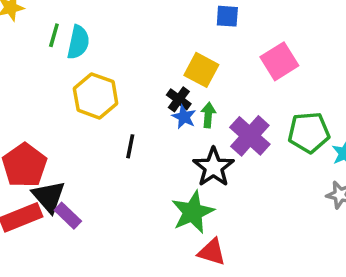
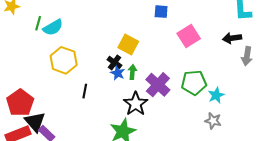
blue square: (227, 16) -> (161, 12), moved
cyan semicircle: (78, 42) -> (53, 27), turned 48
pink square: (279, 61) -> (189, 36), moved

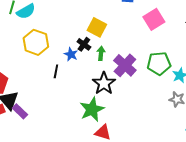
blue star: (118, 73) -> (71, 54), moved

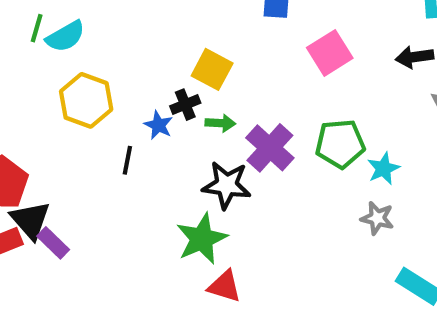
black cross: (84, 44) -> (185, 105), turned 32
green arrow: (101, 53) -> (220, 123), turned 88
black star: (104, 83) -> (227, 185), turned -30

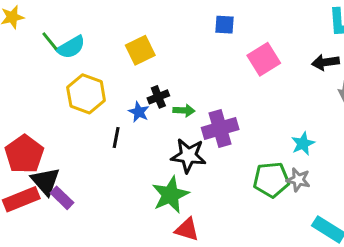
green line: (37, 28) -> (50, 41), turned -55
yellow square: (212, 69) -> (140, 50), moved, turned 36
green pentagon: (340, 144) -> (271, 180), moved
purple cross: (270, 148) -> (220, 129), turned 32

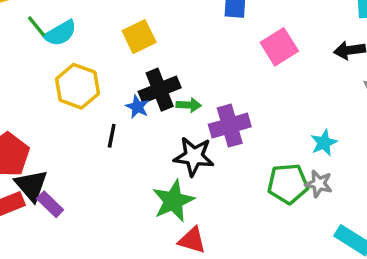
black cross: (158, 97) -> (160, 90), size x1.6

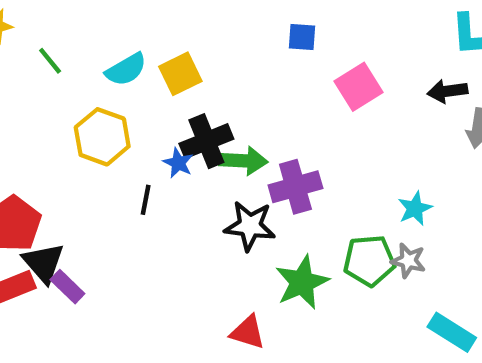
cyan semicircle: (60, 33) -> (126, 69), moved
green arrow: (189, 105) -> (243, 161), size x1.5
green star: (173, 201) -> (302, 282), moved

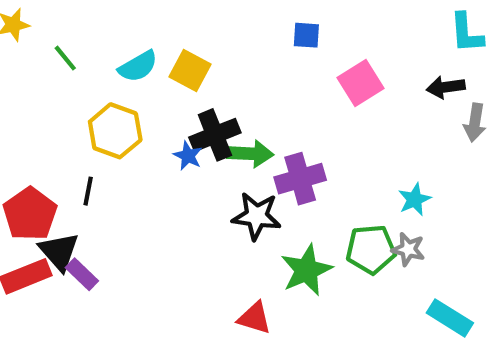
yellow square: (180, 74) -> (190, 71), turned -36
black line: (146, 200) -> (88, 191), moved

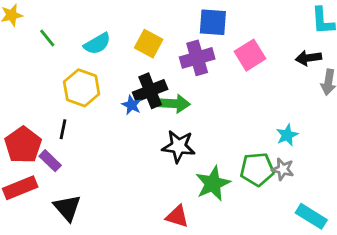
blue square: (306, 35) -> (213, 22), size x1.5
yellow square: (190, 71) -> (149, 44), moved
purple cross: (300, 179) -> (197, 58), moved
black triangle: (59, 251) -> (67, 208), moved
purple rectangle: (82, 274) -> (50, 161), moved

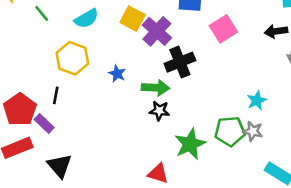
purple cross: (197, 58) -> (157, 31), moved, turned -32
black cross: (150, 91) -> (180, 62), moved
green arrow: (174, 104) -> (156, 88), moved
black star: (179, 146) -> (159, 111), size x0.7

